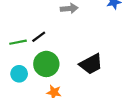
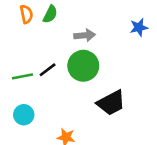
green circle: (46, 64) -> (83, 66), moved

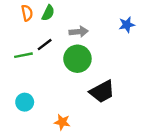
black line: (48, 70) -> (45, 45), moved
green line: (22, 76) -> (23, 55), moved

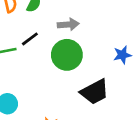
blue star: (127, 25) -> (122, 55), moved

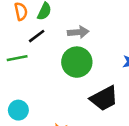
black line: (30, 39) -> (37, 36), moved

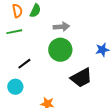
black line: (37, 36) -> (24, 64), moved
green line: (17, 58) -> (14, 32), moved

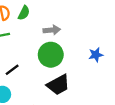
black trapezoid: (81, 78) -> (58, 85), moved

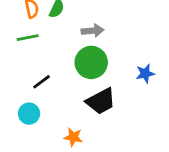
blue star: (96, 55) -> (145, 73), moved

